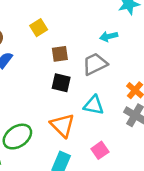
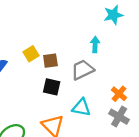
yellow square: (39, 28) -> (31, 54), moved
cyan arrow: (109, 36) -> (95, 45), turned 105

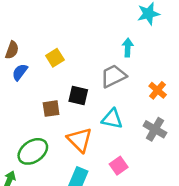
brown square: (50, 61) -> (51, 109), moved
orange cross: (119, 94) -> (158, 90), moved

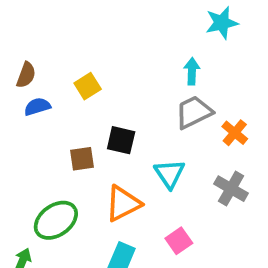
blue semicircle: (20, 72) -> (37, 107), turned 36
gray trapezoid: (113, 76) -> (194, 112), moved
cyan triangle: (112, 119) -> (170, 174), turned 45
orange triangle: (80, 140) -> (123, 203), turned 48

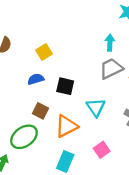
blue semicircle: (37, 107) -> (36, 79), moved
brown square: (82, 159) -> (40, 111), moved, turned 35

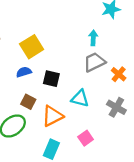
yellow square: (44, 52) -> (32, 47), size x1.5
cyan triangle: (96, 107) -> (80, 98), turned -42

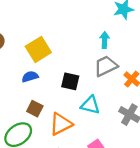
black square: (51, 79) -> (70, 81), moved

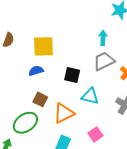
yellow square: (38, 49) -> (43, 46), turned 30

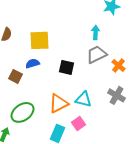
cyan triangle: (90, 96) -> (84, 99), moved
brown square: (40, 99) -> (16, 76), moved
pink square: (95, 134) -> (79, 123), moved

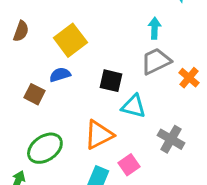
yellow square: (40, 40) -> (70, 40), turned -35
gray cross: (117, 95) -> (171, 139), moved
cyan triangle: (84, 99) -> (133, 106), moved

